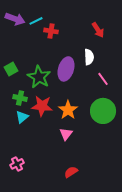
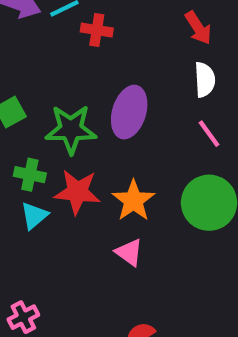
white semicircle: (89, 57) -> (205, 80), moved
green star: (39, 77) -> (71, 129), turned -30
pink triangle: (66, 134) -> (129, 252), turned -32

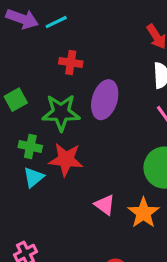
red cross: (97, 30) -> (71, 62), moved
orange star: (133, 201) -> (143, 213), moved

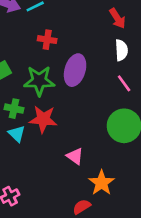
cyan triangle: (34, 177) -> (17, 134), turned -36
orange star: (143, 213) -> (102, 183), moved

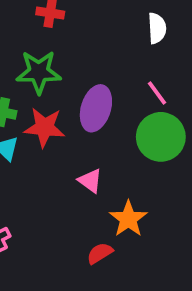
purple ellipse: (75, 70) -> (96, 108), moved
pink line: (124, 83) -> (157, 93), moved

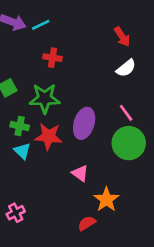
white semicircle: (157, 28) -> (126, 68), turned 54

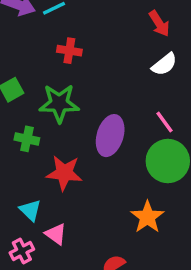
red star: (49, 136) -> (64, 173), moved
cyan triangle: (22, 151) -> (30, 210), moved
pink triangle: (80, 173) -> (56, 234), moved
orange star: (106, 200) -> (147, 217), moved

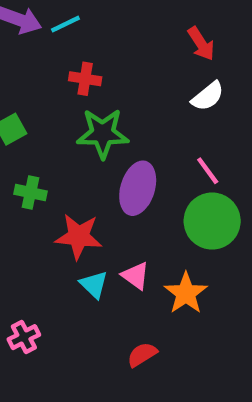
green star: (59, 103) -> (103, 133), moved
cyan triangle: (30, 210) -> (94, 285), moved
pink triangle: (56, 234) -> (135, 276), moved

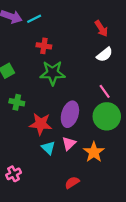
purple ellipse: (138, 188) -> (70, 114), moved
pink triangle: (135, 276) -> (69, 143), turned 40

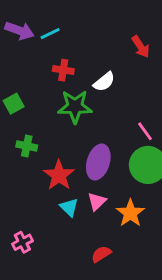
white semicircle: (105, 55) -> (104, 82), moved
red star: (41, 124) -> (59, 175), turned 30

